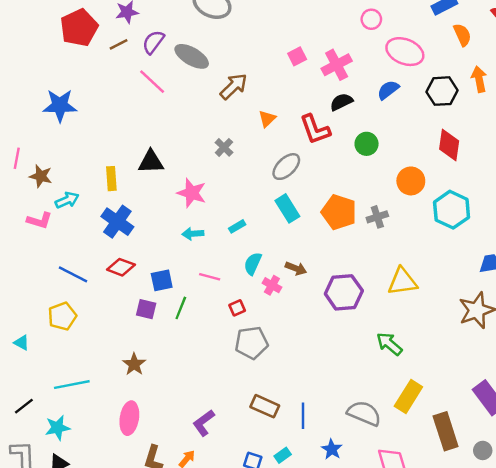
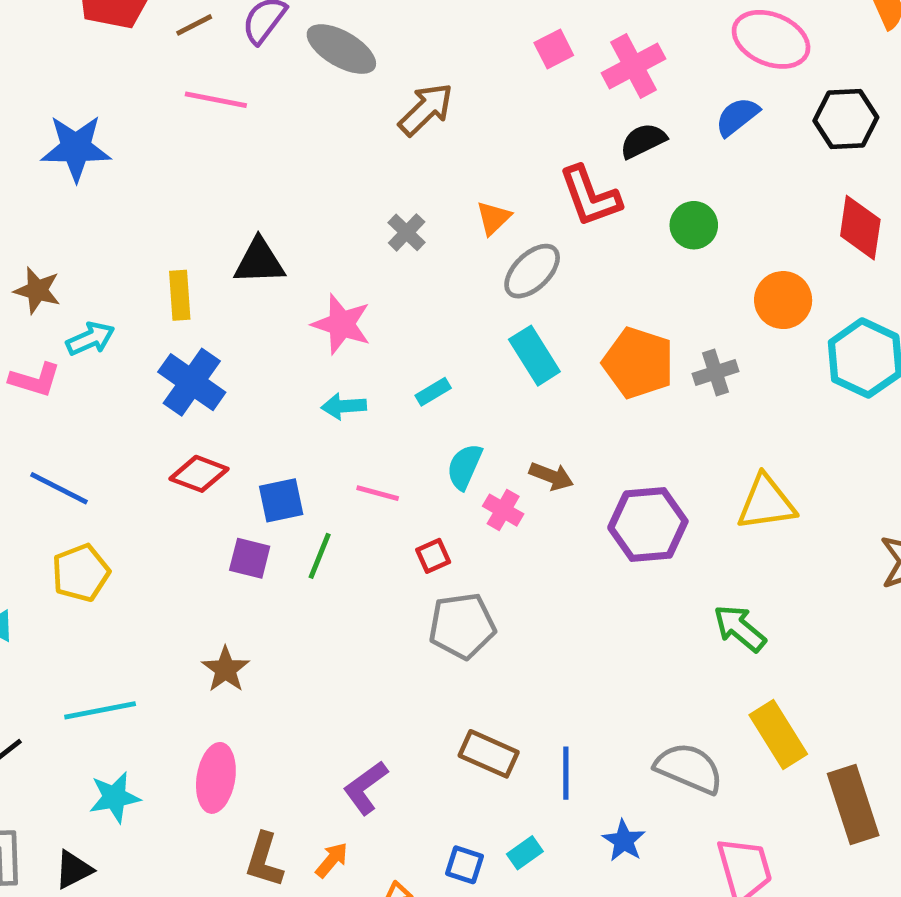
pink line: (152, 82) -> (216, 100), moved, turned -32
orange triangle: (267, 119) -> (493, 218), moved
blue line: (73, 274) -> (59, 488), moved
yellow rectangle: (408, 397) -> (778, 734), turned -64
cyan star: (57, 428) -> (115, 797), moved

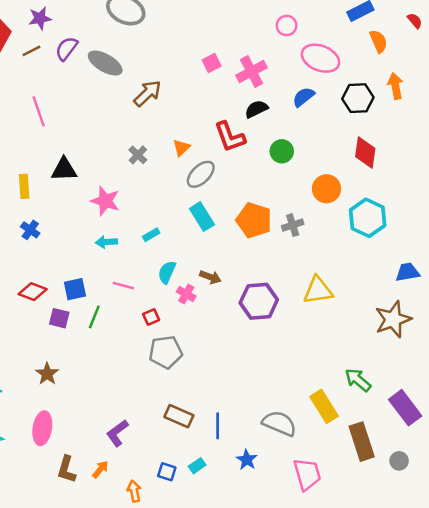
pink line: (216, 100) -> (39, 111), moved, turned 60
blue cross: (192, 382) -> (30, 230), size x0.6
red diamond: (199, 474) -> (33, 292), moved
green arrow: (740, 628) -> (358, 380), moved

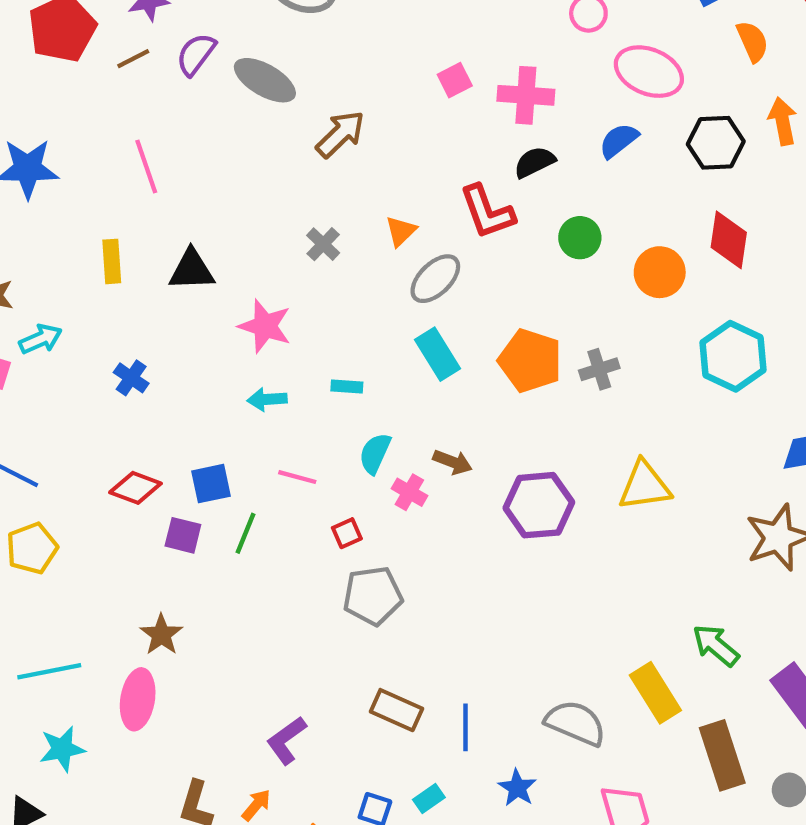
pink cross: (252, 71) -> (526, 95), turned 32
yellow rectangle: (24, 186) -> (112, 261), moved
orange circle: (326, 189) -> (660, 272), moved
cyan rectangle: (151, 235) -> (347, 387), turned 35
pink ellipse: (42, 428) -> (138, 699), moved

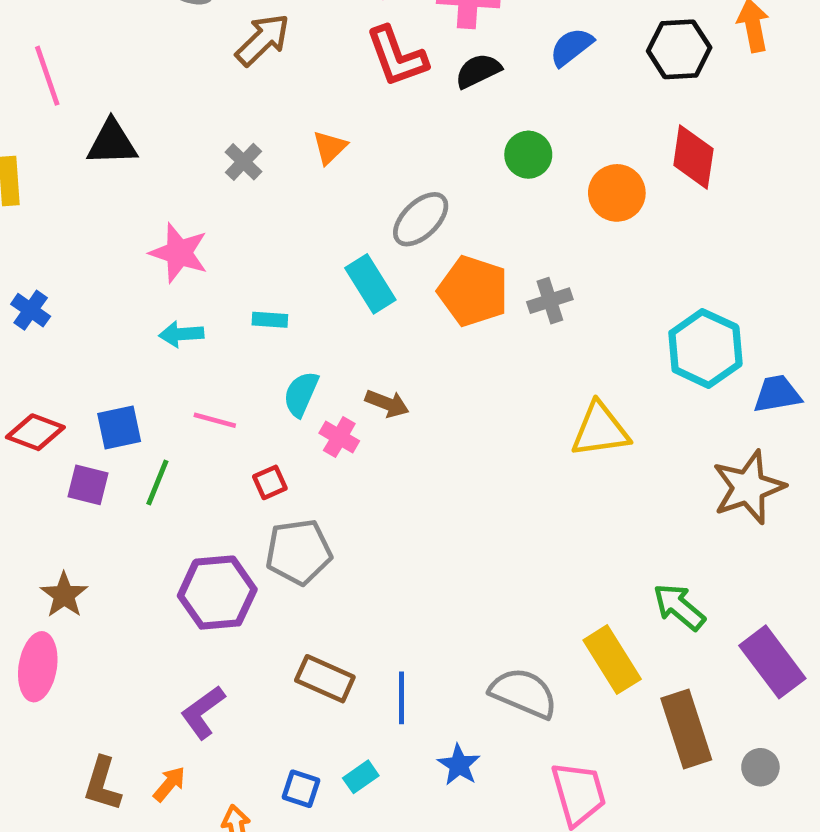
red L-shape: (487, 212) -> (397, 57), moved
black triangle: (192, 270) -> (112, 143), moved
gray ellipse: (435, 279) -> (421, 219), moved
cyan hexagon: (733, 356) -> (705, 348), moved
purple hexagon: (539, 505) -> (217, 593), moved

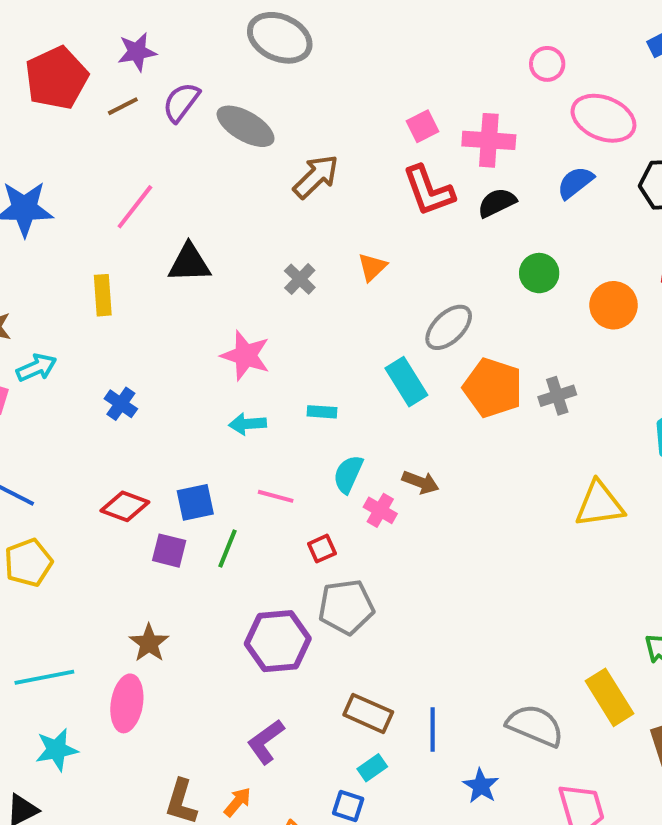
pink line: (47, 76) -> (135, 207), turned 57
cyan rectangle: (361, 777) -> (372, 768), moved

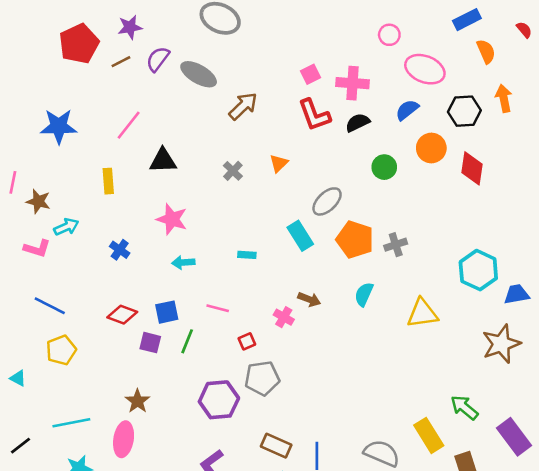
orange circle: (614, 305) -> (431, 148), moved
pink star: (246, 356) -> (172, 219), moved
cyan arrow: (248, 424) -> (183, 262), moved
cyan semicircle: (348, 474) -> (364, 294), moved

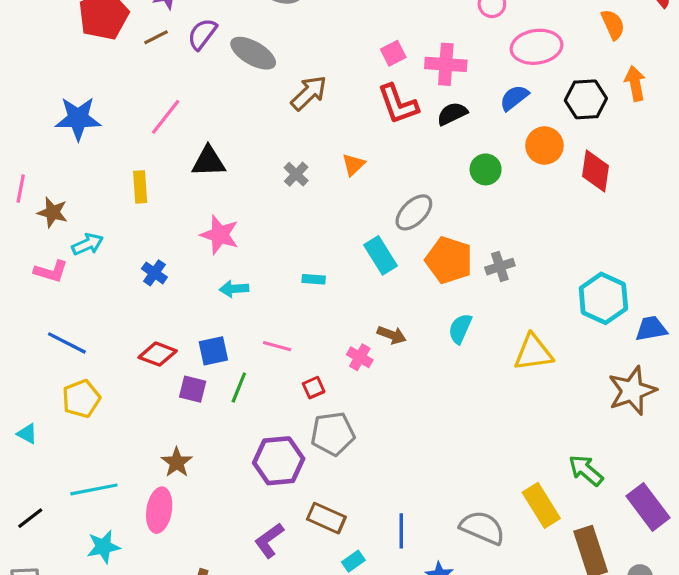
pink ellipse: (425, 69) -> (537, 47), turned -30
brown rectangle: (276, 446) -> (326, 518), moved

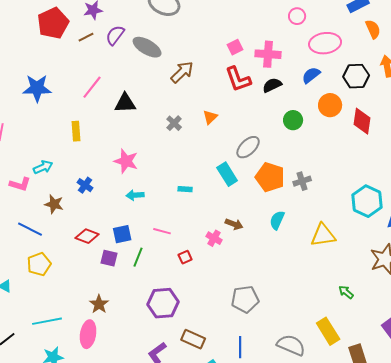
black triangle: (209, 161) -> (125, 103), moved
brown star: (53, 212) -> (54, 204), moved
gray pentagon: (333, 434) -> (245, 299), moved
green arrow: (586, 470) -> (346, 292), moved, size x0.7

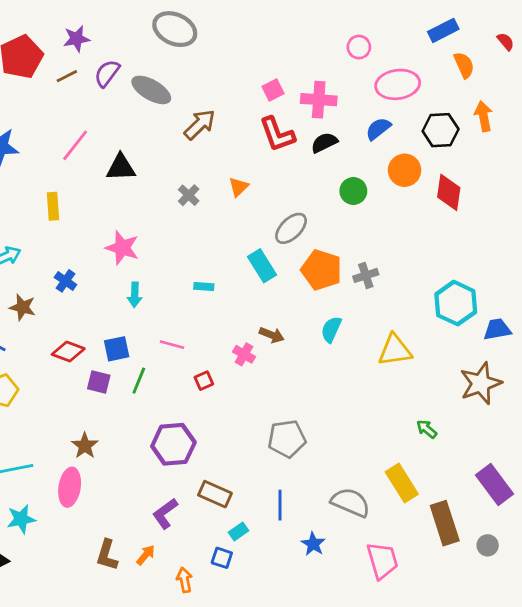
cyan arrow: (135, 195) -> (135, 295), turned -84

